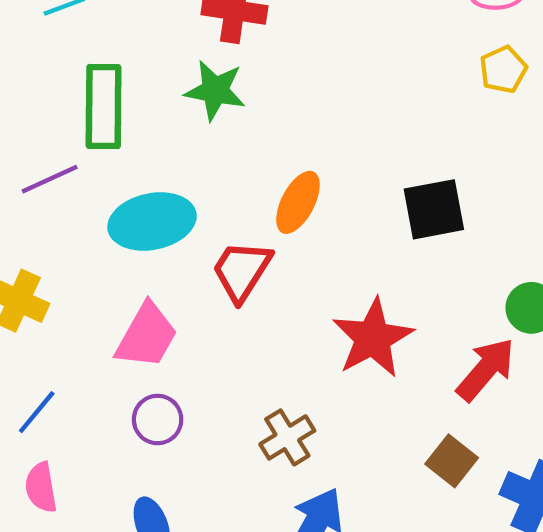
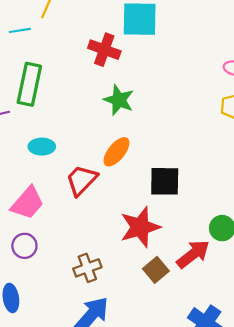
green star: (215, 90) -> (119, 100), moved
black square: (434, 209) -> (165, 181), moved
cyan ellipse: (152, 221) -> (42, 147), size x0.6
brown square: (452, 461) -> (156, 270), moved

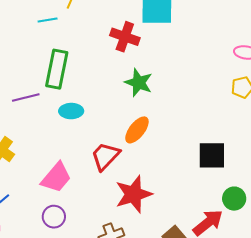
cyan ellipse: (42, 147) -> (71, 111), moved
black square: (165, 181) -> (212, 155), moved
red star: (140, 227) -> (134, 194), moved

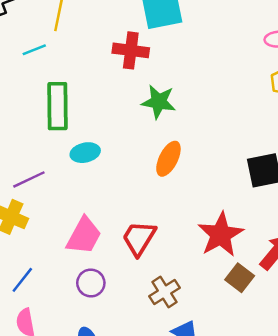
purple line: (26, 98) -> (29, 179), moved
red trapezoid: (105, 156) -> (139, 238), moved
red star: (134, 194) -> (221, 235), moved

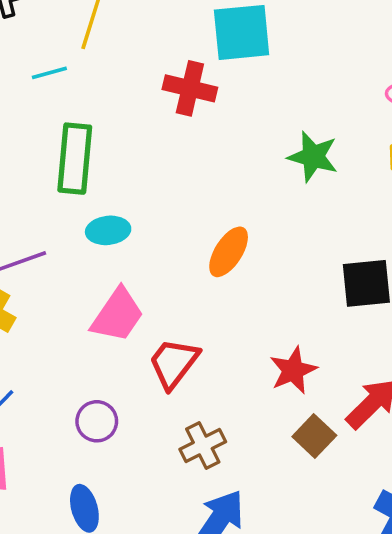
green star: (159, 102) -> (313, 157), moved
red star: (221, 235) -> (293, 370), size x0.7
pink trapezoid: (84, 236) -> (117, 315), moved

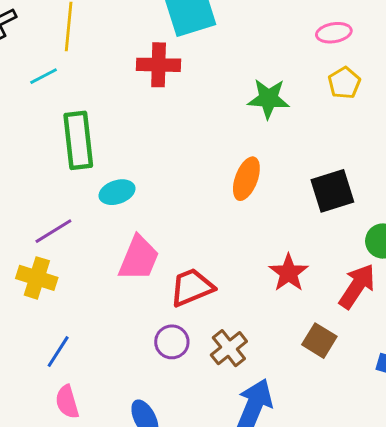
orange ellipse: (229, 252) -> (246, 179), moved
red trapezoid: (174, 363) -> (192, 287), turned 42
purple circle: (97, 421) -> (172, 342), moved
brown square: (314, 436) -> (319, 341), moved

